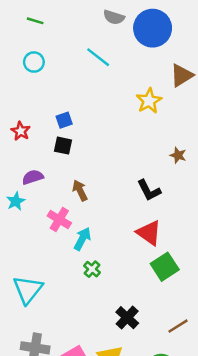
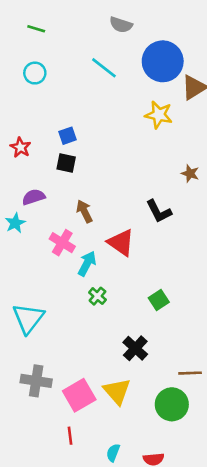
blue circle: (153, 28) -> (163, 61), moved
yellow star: (149, 101) -> (159, 115), turned -30
red triangle: (149, 233) -> (121, 243), moved
green square: (165, 267) -> (159, 300), moved, size x0.7
brown line: (178, 326) -> (190, 373), moved, turned 30

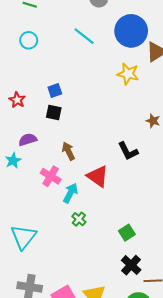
green square: (159, 300) -> (127, 233), moved
black cross: (135, 348) -> (131, 265), moved

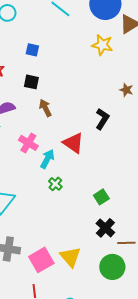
blue square: (55, 90) -> (32, 50), moved, turned 32
brown arrow: (68, 151) -> (45, 108), moved
black L-shape: (128, 151) -> (102, 119), turned -120

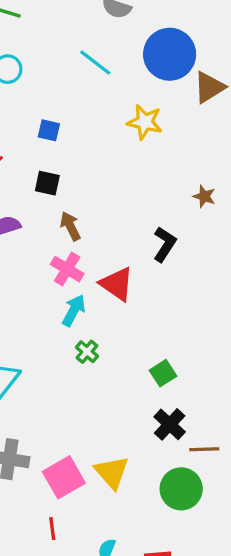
yellow star: (102, 45) -> (145, 122), moved
pink cross: (28, 143) -> (67, 269), moved

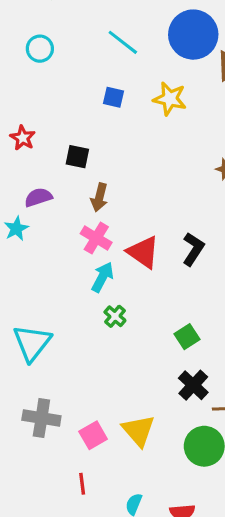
blue square: (49, 130) -> (113, 97), moved
brown arrow: (70, 226) -> (99, 197), turned -140
black L-shape: (165, 244) -> (193, 249), moved
pink square: (64, 477) -> (93, 435), size x0.7

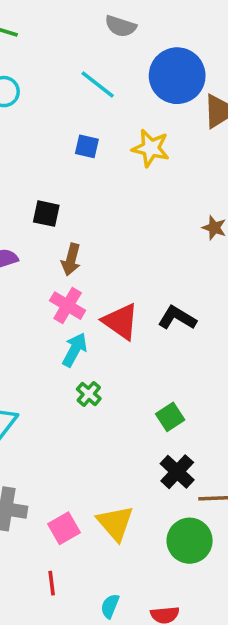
black L-shape: (193, 249) -> (177, 318), turned -92

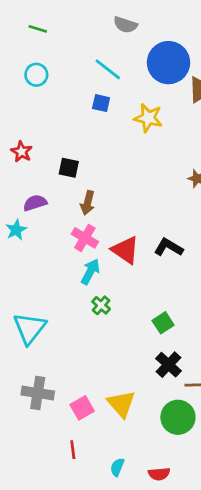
blue square: (87, 146) -> (101, 103), moved

